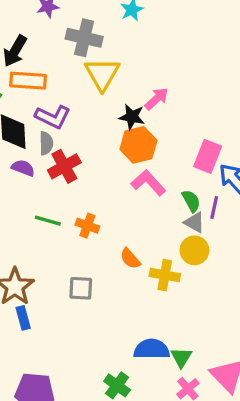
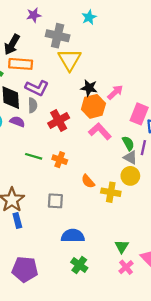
pink arrow: (157, 99) -> (115, 92), moved
red cross: (64, 166) -> (59, 120), moved
blue semicircle: (152, 349) -> (73, 236), moved

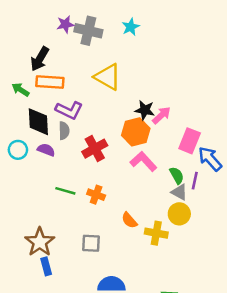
gray cross: (58, 36) -> (88, 31), moved
yellow triangle: (70, 60) -> (108, 77), turned -30
black star: (89, 88) -> (145, 110), moved

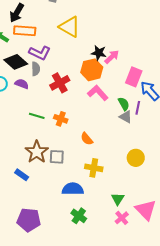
black diamond: (38, 122) -> (16, 62), turned -45
yellow circle: (179, 214) -> (136, 158), moved
yellow cross: (156, 233) -> (94, 168), moved
brown star: (40, 242) -> (37, 152), moved
blue rectangle: (46, 266) -> (22, 175), turned -40

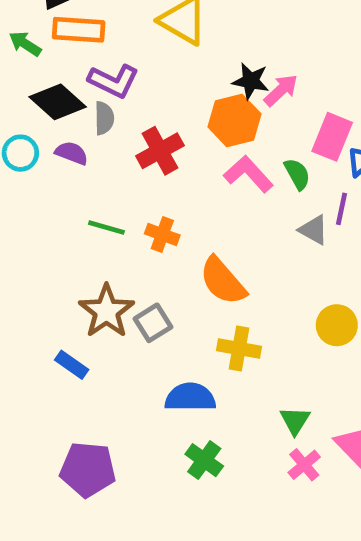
green semicircle: (124, 104) -> (297, 174), moved
orange semicircle: (87, 139) -> (223, 281), size x1.6
gray square: (57, 157) -> (153, 323), turned -35

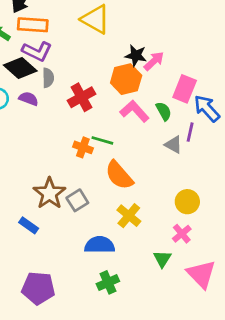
purple L-shape: (113, 81) -> (37, 51), moved
green line: (106, 227) -> (102, 140), moved
yellow cross: (239, 348) -> (129, 216), turned 30
green cross: (204, 460) -> (108, 282), turned 30
pink cross: (304, 465) -> (182, 234), moved

